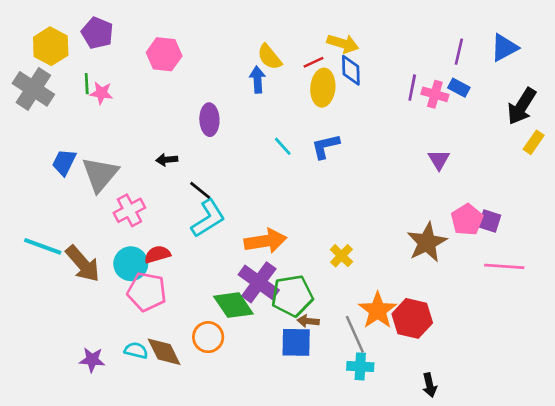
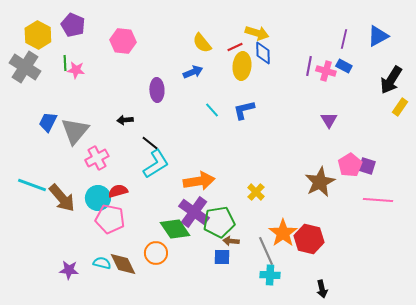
blue arrow: (257, 80) -> (193, 72), moved, turned 72
blue square: (296, 342) -> (222, 257), size x0.7

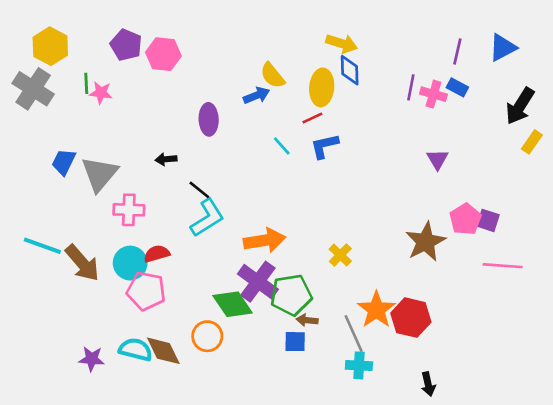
purple pentagon: (73, 25) -> (126, 45), moved
yellow semicircle: (202, 43) -> (272, 75), moved
red line: (235, 47) -> (312, 118), moved
pink cross: (97, 158) -> (129, 210), turned 30
cyan semicircle: (102, 263) -> (135, 349), size x1.4

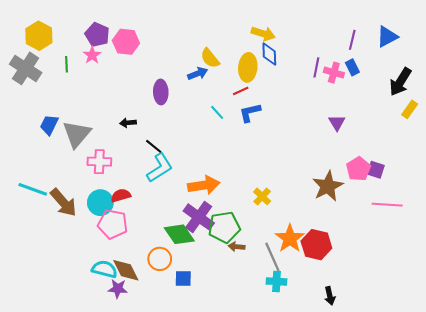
blue rectangle: (457, 87) -> (352, 67), turned 35
pink star: (101, 93) -> (92, 55), moved, turned 30
blue square: (295, 342) -> (183, 278), moved
purple star: (92, 359) -> (118, 289), moved

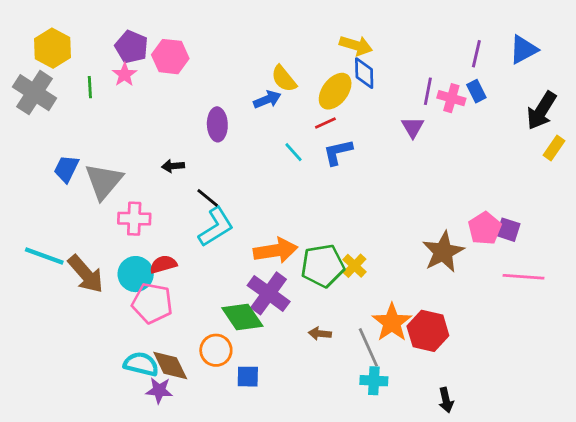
yellow ellipse: (248, 67) -> (335, 91), turned 32
purple triangle: (337, 123) -> (413, 127), moved
green pentagon: (224, 227) -> (323, 266), moved

